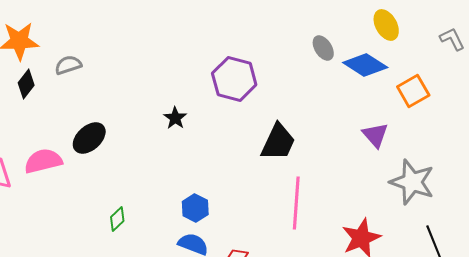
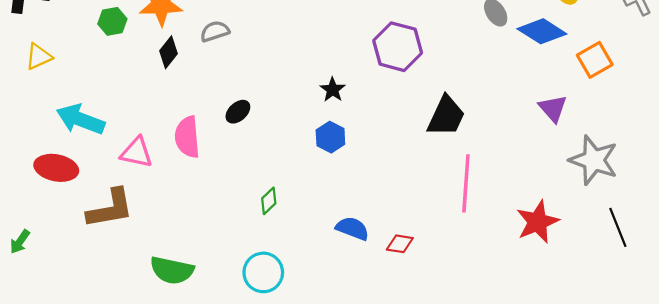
black ellipse: (89, 138) -> (238, 112), size x0.7
pink semicircle: (43, 161) -> (187, 137), turned -81
blue hexagon: (195, 208) -> (330, 137), moved

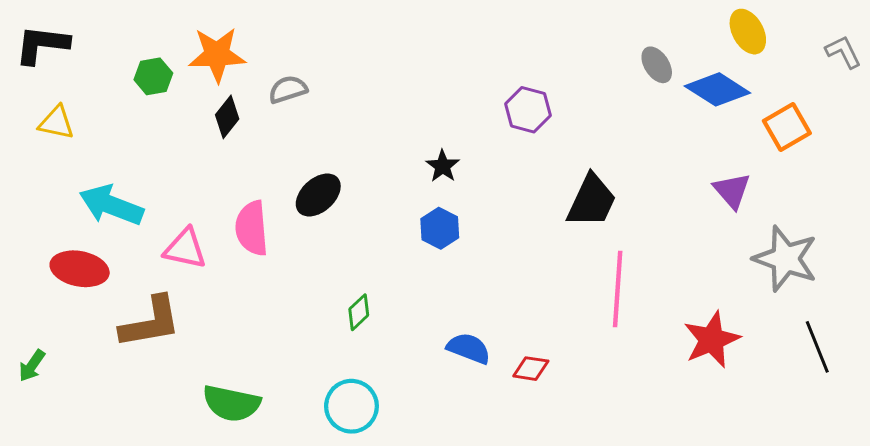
purple hexagon: (398, 47) -> (528, 110), size x0.7
yellow triangle: (39, 57) -> (56, 123), turned 36
black ellipse: (238, 112) -> (318, 195), size x1.4

